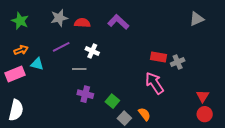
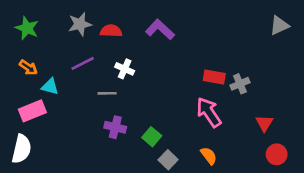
gray triangle: (197, 19) -> (279, 25), moved
orange arrow: (21, 50) -> (28, 68), turned 56
pink rectangle: (15, 74) -> (32, 111), moved
red triangle: (203, 96) -> (264, 123), moved
orange semicircle: (144, 114) -> (209, 156), moved

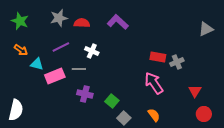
gray triangle: (279, 25) -> (206, 29), moved
pink rectangle: (32, 111) -> (55, 76), moved

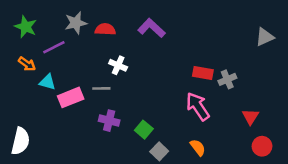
purple line: (61, 47) -> (54, 47), moved

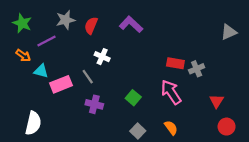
red semicircle: (105, 29) -> (91, 25), turned -70
gray line: (101, 88) -> (88, 77), turned 56
green square: (144, 130) -> (133, 98), moved
white semicircle: (20, 141) -> (33, 123), moved

